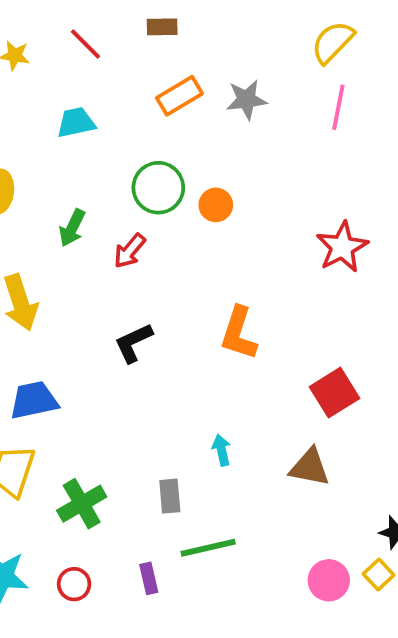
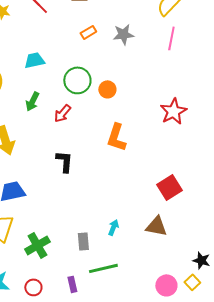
orange rectangle: (179, 96) -> (88, 32), size x0.7
cyan trapezoid: (76, 123) -> (34, 60), moved
orange L-shape: (239, 333) -> (116, 137), moved
black L-shape: (133, 343) -> (64, 161), turned 120
cyan arrow: (222, 450) -> (113, 227), moved, turned 35

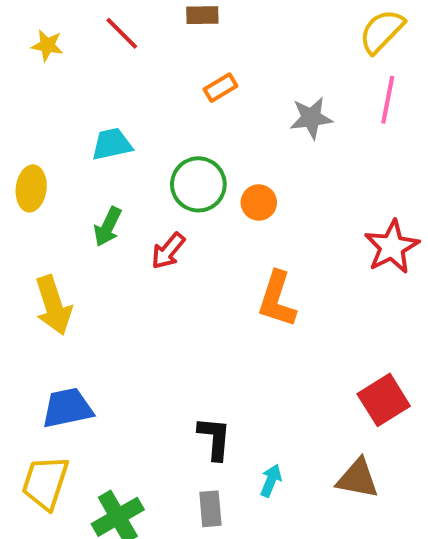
gray star: (123, 34) -> (311, 118), moved
black L-shape: (64, 161) -> (214, 438), moved

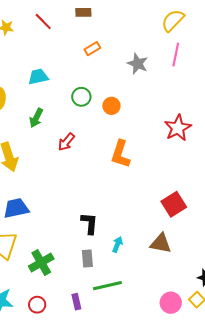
gray star: (311, 118) -> (138, 64), turned 30
green circle: (198, 184) -> (81, 97), size x0.7
red arrow: (168, 251) -> (66, 142), moved

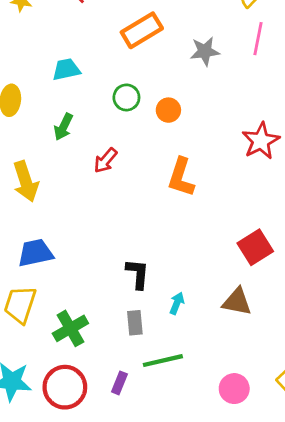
orange rectangle: (92, 49) -> (142, 30), size x1.8
gray star: (138, 64) -> (205, 51), turned -30
purple rectangle: (76, 302) -> (119, 383), turned 35
pink circle: (171, 303) -> (234, 389), moved
red circle: (37, 305) -> (65, 387), size x1.8

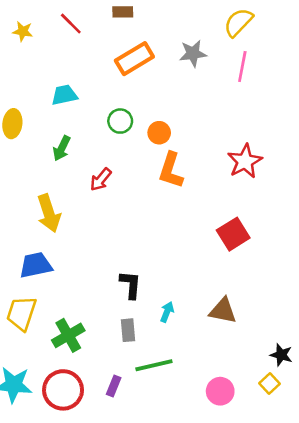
gray star: (205, 51) -> (193, 53), moved
orange L-shape: (181, 177) -> (171, 170), moved
yellow arrow: (26, 181) -> (49, 213), moved
red square: (255, 247) -> (233, 234), moved

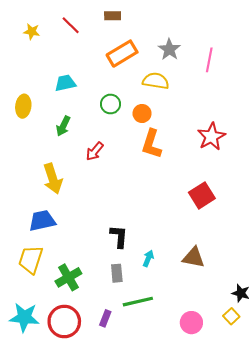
yellow semicircle: (238, 22) -> (156, 81), moved, turned 55
gray star: (193, 53) -> (169, 49), turned -30

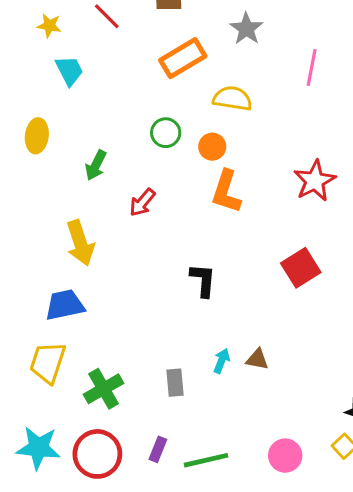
gray star: (169, 49) -> (246, 29), moved
cyan trapezoid: (65, 83) -> (69, 71), moved, turned 75
black L-shape: (119, 236) -> (203, 280), moved
brown triangle: (194, 257) -> (257, 359), moved, size x0.7
green line: (138, 302) -> (206, 460), moved

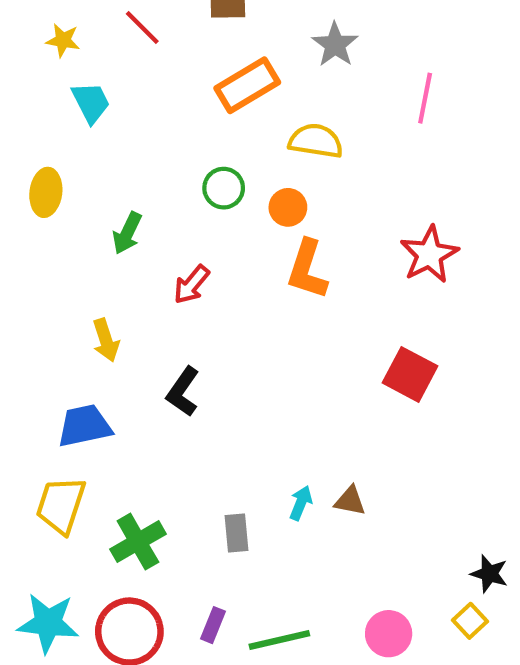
yellow arrow: (80, 243) -> (106, 340), size x0.7
red square: (301, 268) -> (410, 374), turned -30
black L-shape: (203, 280) -> (183, 392), moved, turned -150

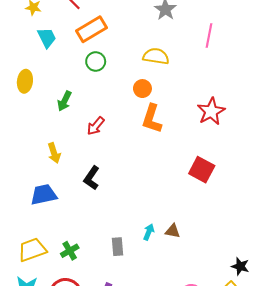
orange rectangle: (247, 85) -> (92, 29), moved
green circle: (224, 188) -> (96, 62), moved
yellow trapezoid: (61, 505) -> (32, 250), moved, turned 52
green cross: (138, 542) -> (70, 251), size x0.7

